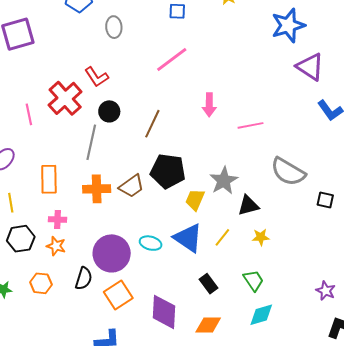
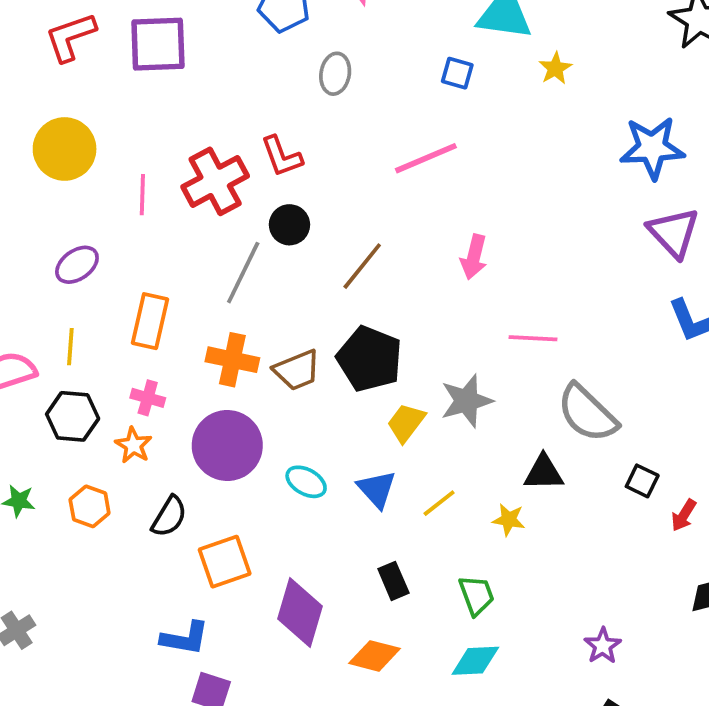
pink line: (250, 125) -> (533, 338), moved
black triangle: (248, 205) -> (544, 473), moved
blue triangle: (188, 238) -> (377, 489), size x0.7
purple circle: (112, 253) -> (227, 446), moved

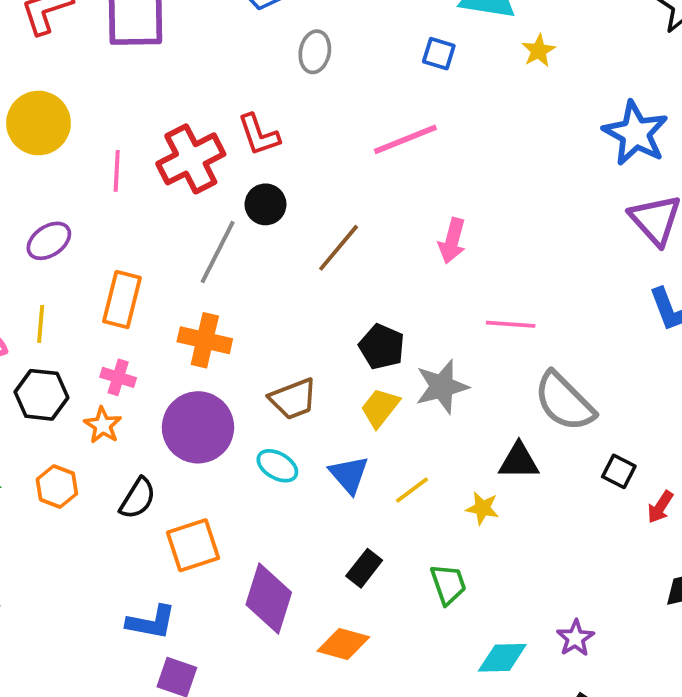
blue star: (652, 148) -> (635, 133), turned 30
black pentagon: (369, 359) -> (382, 347), moved, size x0.7
brown trapezoid: (297, 370) -> (293, 399), moved
black rectangle: (393, 581) -> (364, 568), turned 60
cyan diamond: (475, 661) -> (502, 658), moved

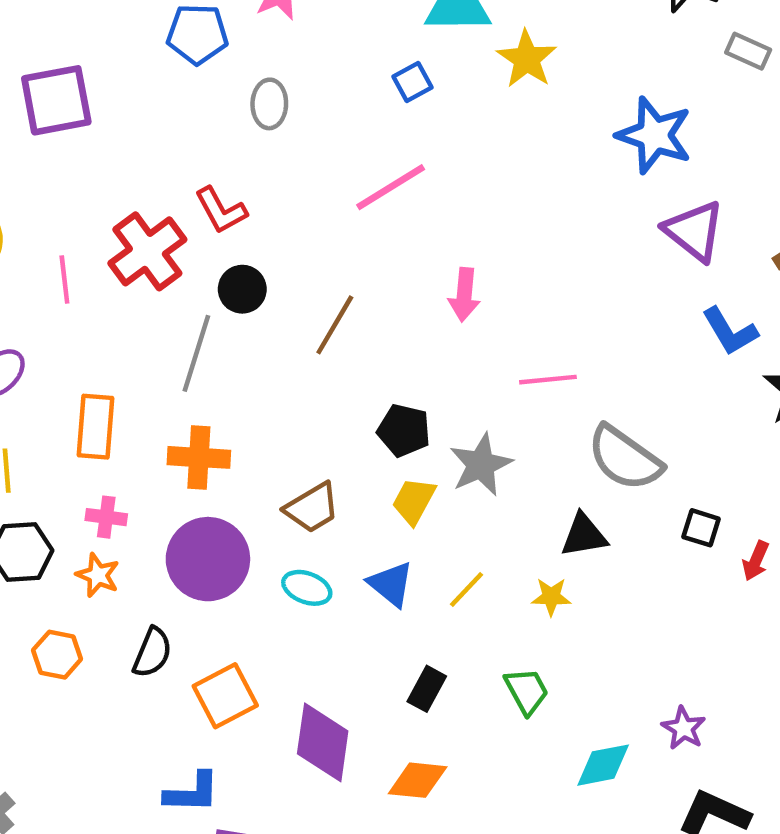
yellow star: (539, 51) -> (527, 59), size x1.5
blue square: (439, 54) -> (412, 82), turned -36

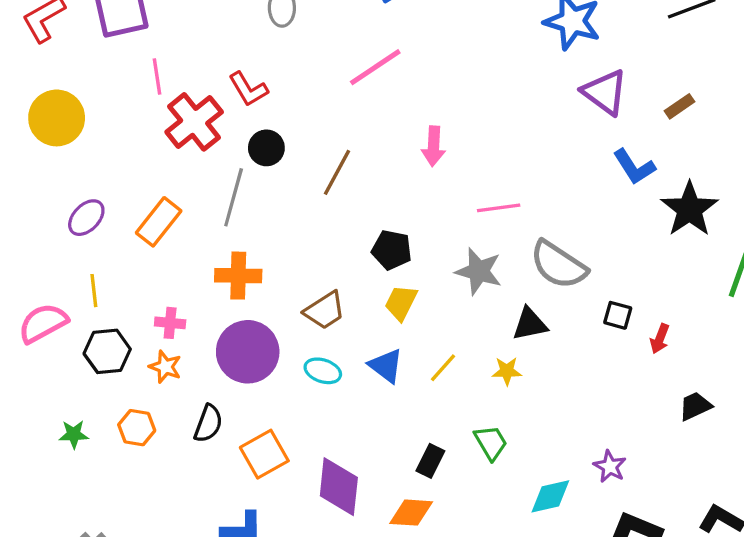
pink line: (64, 280) -> (157, 76), moved
orange rectangle: (95, 427) -> (159, 222), moved, turned 36
gray star: (481, 465) -> (479, 271), moved, turned -30
black rectangle: (427, 689) -> (430, 461), moved

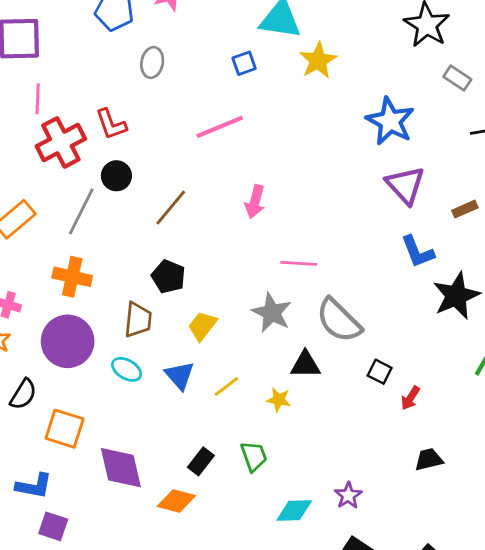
black pentagon: (392, 250) -> (168, 277), moved
brown trapezoid: (325, 310) -> (138, 320), turned -63
orange square: (264, 454) -> (65, 429), turned 36
purple diamond: (339, 487) -> (121, 468), turned -30

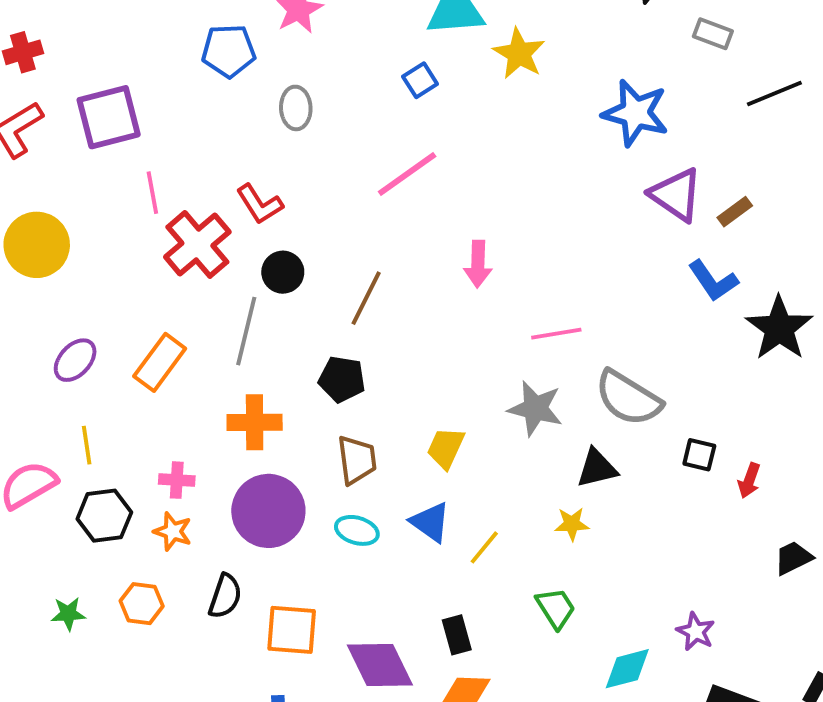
brown rectangle: (465, 209) -> (735, 212), moved
black pentagon: (168, 277) -> (342, 379), moved
yellow line: (226, 387) -> (484, 547), moved
black rectangle: (201, 461) -> (457, 635), moved, turned -40

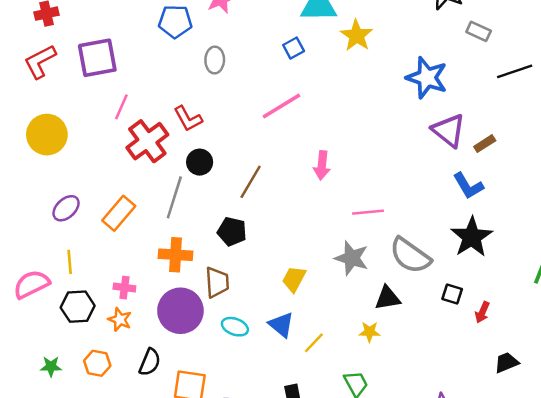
pink line: (152, 193) -> (121, 107), turned 30
black star: (779, 328) -> (472, 237), moved
brown trapezoid: (357, 460) -> (217, 282), moved

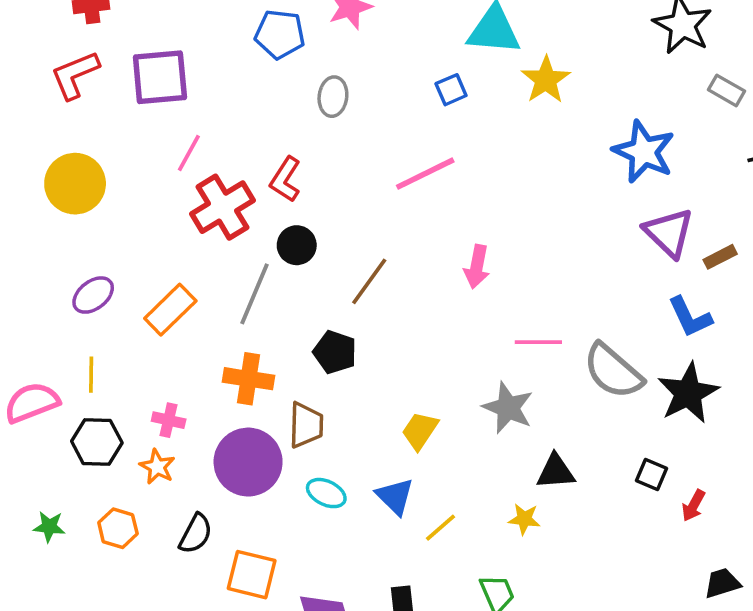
red L-shape: (188, 119) -> (285, 179), turned 56
gray semicircle: (410, 256) -> (613, 371), moved

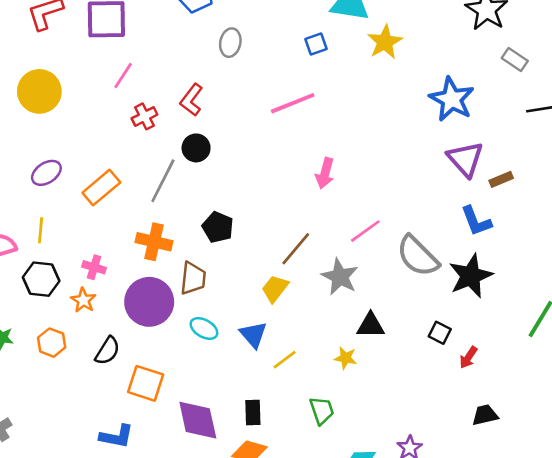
red cross: (222, 207) -> (145, 116), size x0.6
brown line: (369, 281) -> (296, 249), moved
pink line: (538, 342) -> (365, 231), turned -40

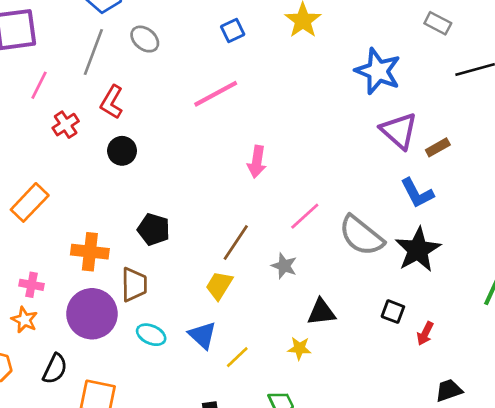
gray ellipse: (230, 43) -> (145, 39), turned -56
gray line: (163, 181) -> (93, 52), moved
gray star: (340, 277) -> (284, 266), size x0.7

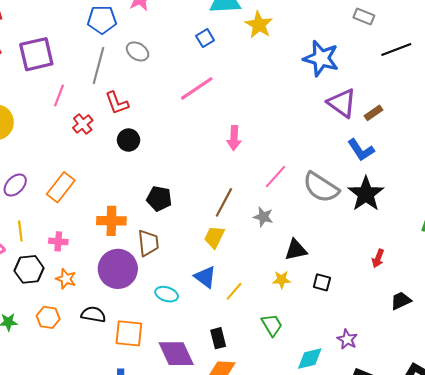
red L-shape: (112, 102) -> (117, 103), turned -45
pink cross: (32, 285) -> (58, 241), moved
black square: (393, 312) -> (322, 282), moved
cyan ellipse: (151, 335) -> (167, 294), moved
black semicircle: (55, 369) -> (93, 314), turned -100

